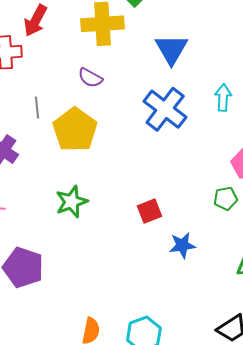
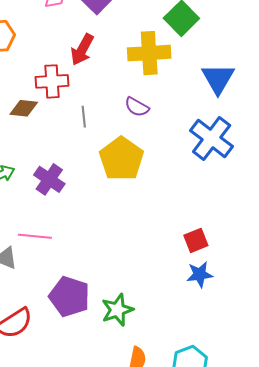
gray line: (37, 108) -> (84, 117), moved
green star: (72, 202) -> (117, 310), moved
blue star: (182, 245) -> (200, 274), moved

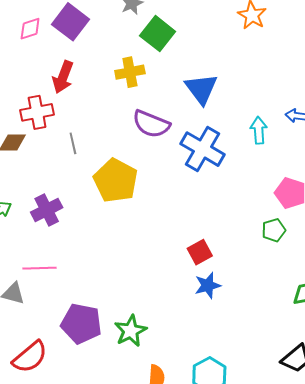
yellow cross: (149, 53) -> (130, 72), size x0.7
purple semicircle: (137, 107) -> (151, 124), moved, size x1.5
purple cross: (49, 179) -> (47, 210), turned 36

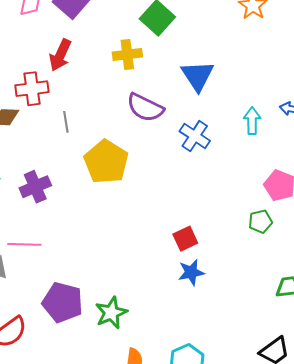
blue cross: (203, 149) -> (195, 136), size x0.7

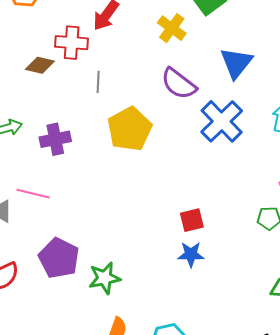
yellow cross: (127, 54) -> (172, 28), turned 32
blue cross: (195, 136) -> (222, 121), size x1.4

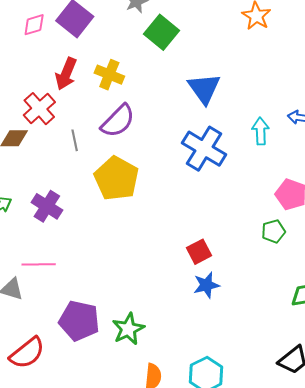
yellow cross: (172, 28) -> (109, 75), moved
red cross: (72, 43) -> (39, 109), turned -32
purple semicircle: (179, 84) -> (118, 121), moved, turned -69
purple cross: (55, 139) -> (47, 206), turned -32

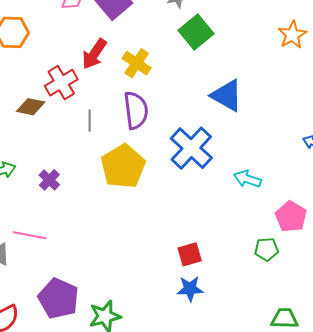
blue triangle: (204, 88) -> (227, 95), turned -36
purple semicircle: (118, 121) -> (136, 110), turned -63
cyan arrow: (261, 131) -> (247, 179), moved, turned -80
blue cross: (204, 149) -> (191, 148), moved
purple cross: (47, 206) -> (49, 180), size x0.7

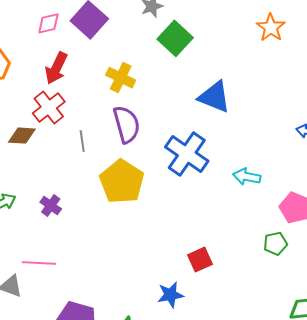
red arrow: (94, 54) -> (56, 68), moved
blue star: (190, 289) -> (170, 295), moved

